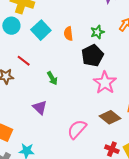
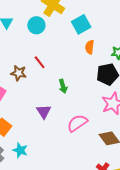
cyan square: (41, 30) -> (81, 24), moved
pink semicircle: (77, 129) -> (77, 123), moved

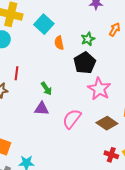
red line: (40, 62) -> (17, 73), turned 64
purple triangle: (44, 112) -> (42, 109), moved, turned -35

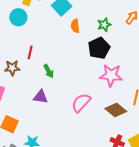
green arrow: (46, 89) -> (49, 71), moved
pink star: (99, 89) -> (111, 75), turned -30
purple triangle: (42, 109) -> (41, 97), moved

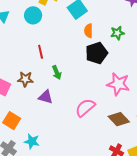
black pentagon: (99, 48) -> (97, 53), moved
red line: (30, 52) -> (41, 52), turned -32
brown star: (12, 68) -> (25, 79), moved

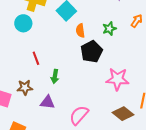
green arrow: (57, 72) -> (55, 76), turned 40
pink semicircle: (85, 108) -> (79, 115), moved

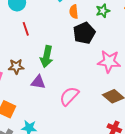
red line: (36, 58) -> (26, 29), moved
green arrow: (55, 76) -> (47, 57), size x1.5

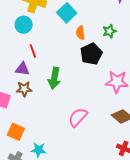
purple triangle: (38, 82) -> (22, 69), moved

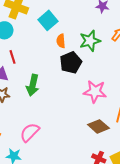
green star: (109, 31) -> (90, 41), size x1.5
pink semicircle: (78, 117) -> (30, 132), moved

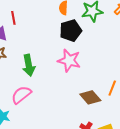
green arrow: (33, 85) -> (29, 65), moved, turned -30
pink star: (95, 92) -> (69, 61), moved

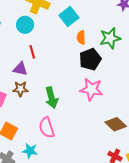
pink semicircle: (21, 95) -> (47, 128), turned -65

